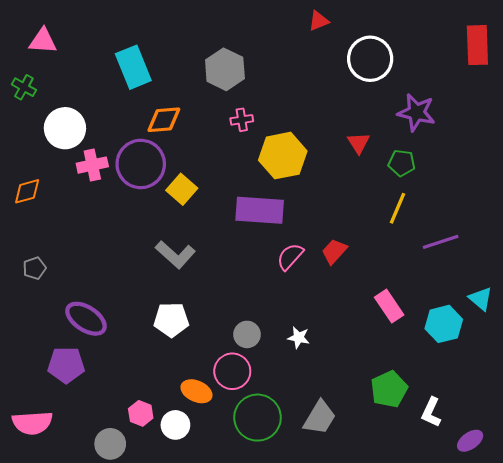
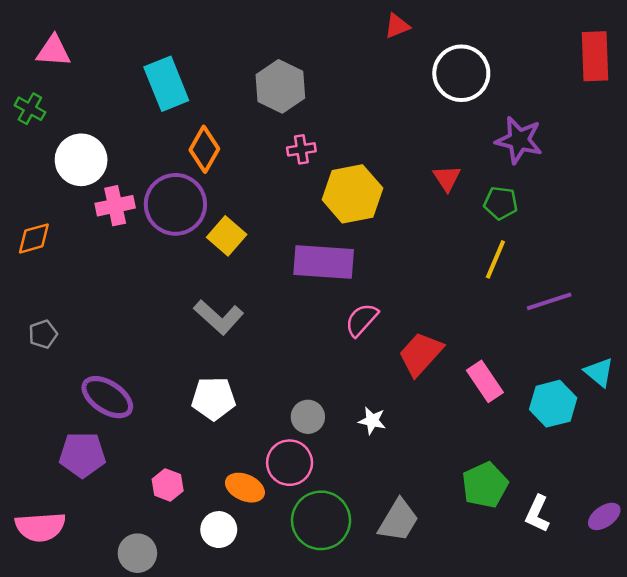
orange diamond: (164, 120) -> (204, 149), turned -56
red trapezoid: (334, 251) -> (421, 354), moved, size x1.4
pink hexagon: (141, 413) -> (168, 485), moved
purple ellipse: (470, 441) -> (604, 516), moved

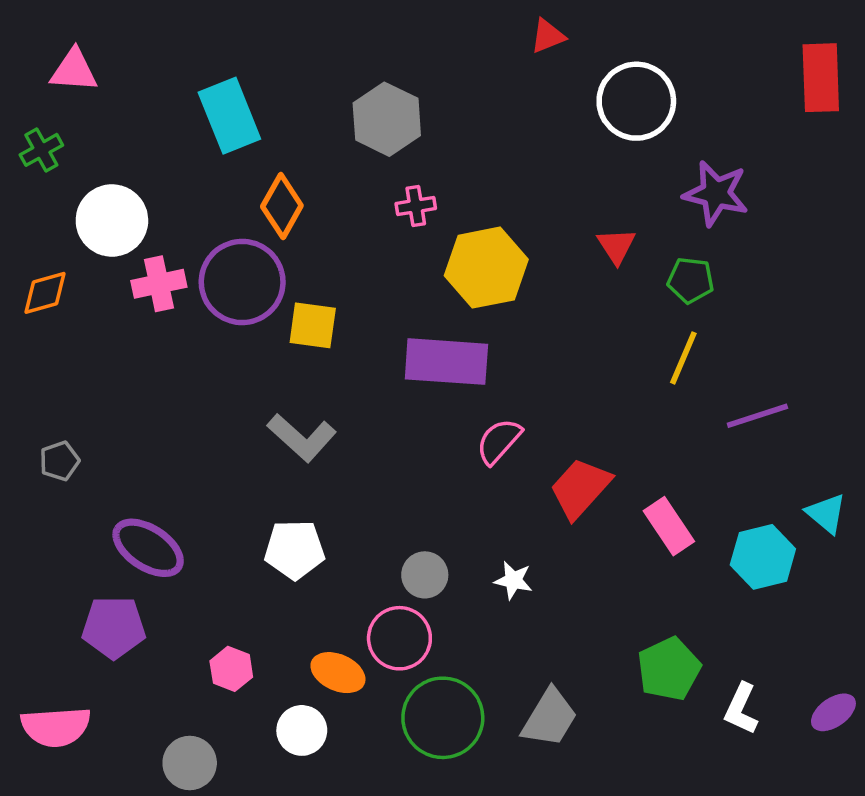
green cross: (30, 109) -> (41, 150), turned 32
yellow square: (227, 236) -> (313, 325), turned -33
orange diamond: (34, 238) -> (45, 293), moved

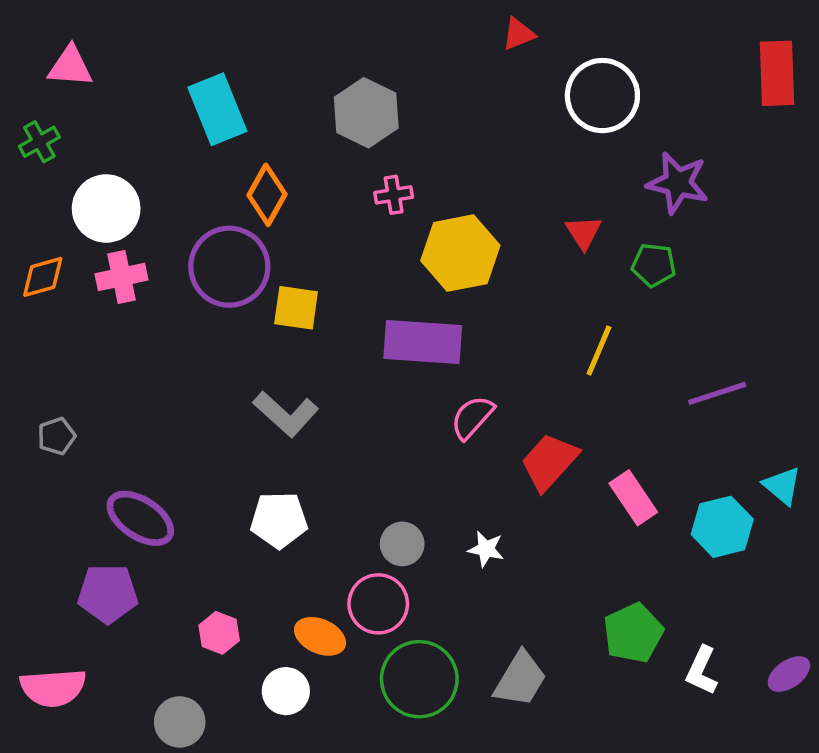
pink cross: (159, 284) -> (122, 277), moved
yellow line: (683, 358) -> (599, 351), moved

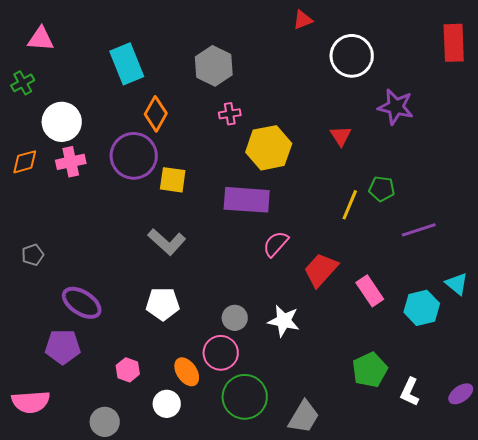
green pentagon: (654, 265) -> (382, 189), moved
white star: (486, 549) -> (284, 321), size x1.5
orange ellipse: (320, 636) -> (187, 372), turned 32
gray trapezoid: (520, 679) -> (304, 417), moved

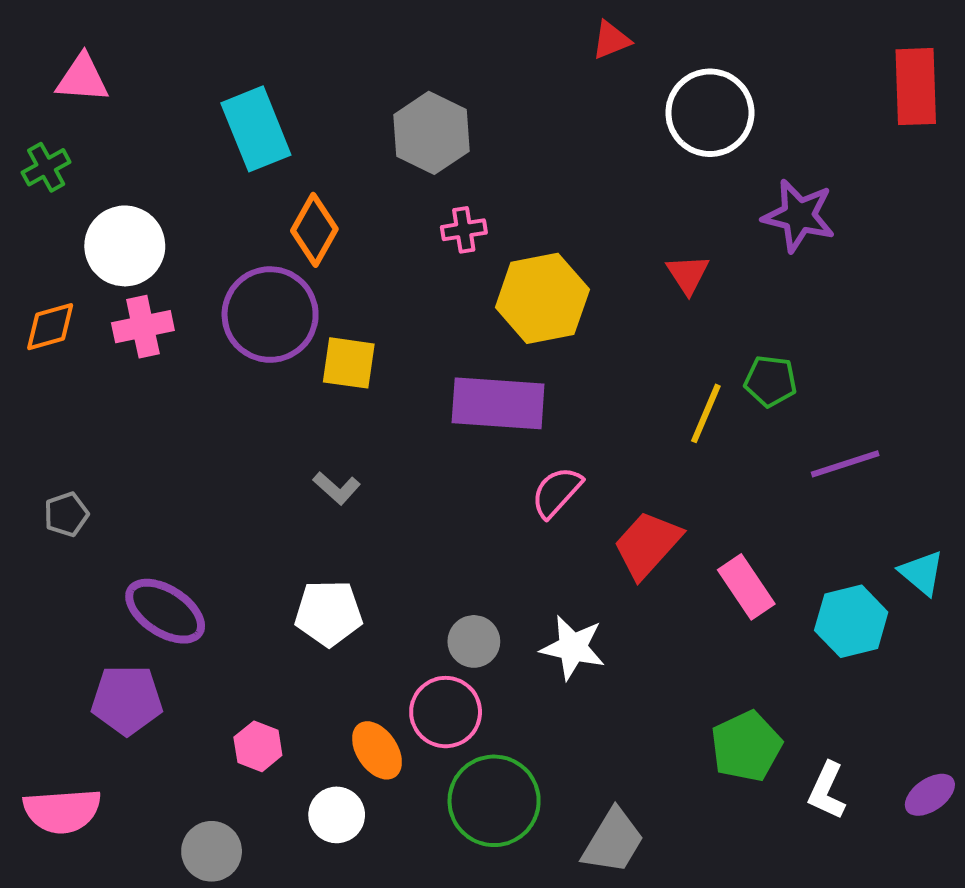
gray L-shape: (167, 242) -> (337, 488), size x0.6

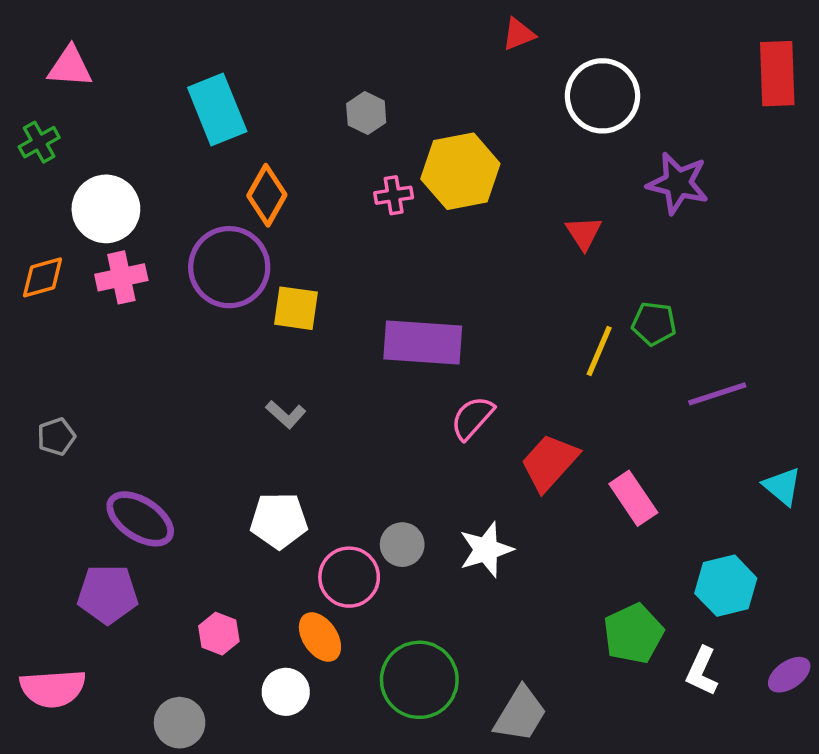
gray hexagon: (431, 133) -> (366, 113), size x0.6
yellow hexagon: (542, 298) -> (460, 171), moved
cyan hexagon: (851, 621) -> (726, 586), moved
white star: (573, 647) -> (486, 550), turned -30
pink circle: (446, 712) -> (349, 577), moved

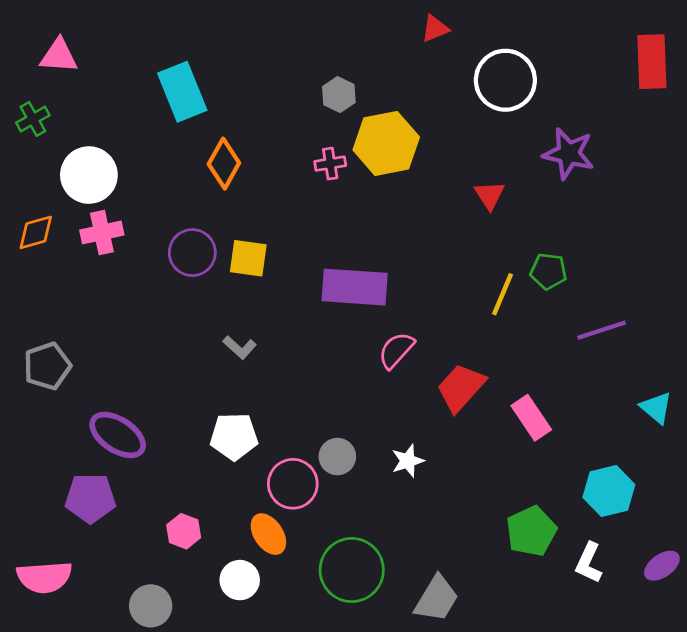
gray hexagon: (366, 113) -> (339, 95), moved
purple circle: (229, 267) -> (192, 253), moved, size x0.7
gray pentagon: (56, 437) -> (47, 366), size x1.5
white star: (486, 550) -> (408, 461), size x0.7

